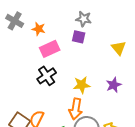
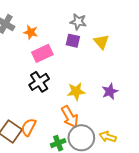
yellow triangle: (119, 48) -> (101, 42), moved
orange arrow: (76, 109) -> (70, 117), turned -40

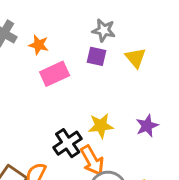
black cross: (39, 82) -> (68, 143), moved

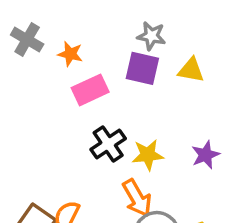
purple square: (96, 56) -> (142, 68), size x1.4
yellow triangle: (135, 58) -> (191, 70), turned -40
black cross: (68, 143) -> (108, 144), moved

